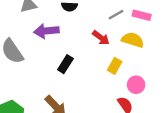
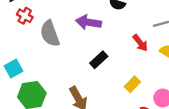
yellow rectangle: (115, 66) -> (132, 84), moved

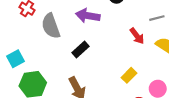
black rectangle: (99, 60) -> (80, 50), moved

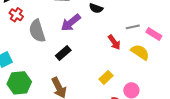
purple arrow: (88, 16) -> (71, 23), turned -50

